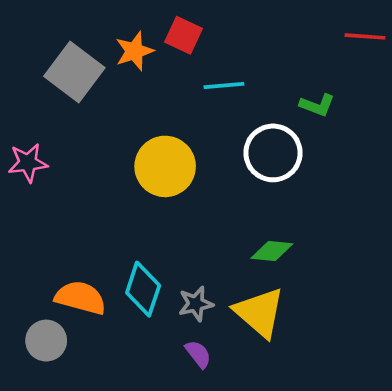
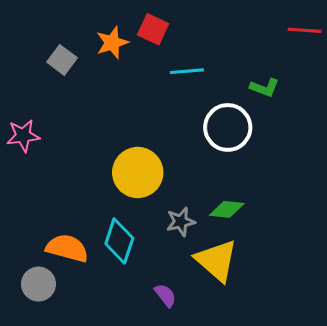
gray square: (74, 72) -> (62, 60), size x0.6
yellow circle: (165, 166) -> (138, 173), moved
gray star: (196, 304) -> (181, 222), moved

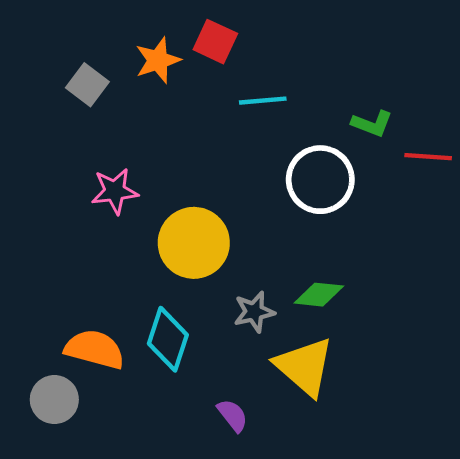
red line: (304, 30) -> (428, 157), moved
pink star: (23, 136) -> (115, 191), moved

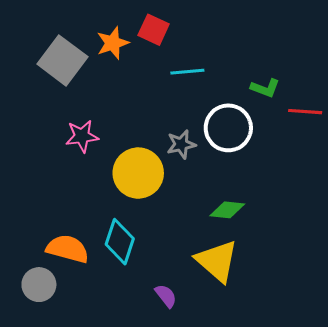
gray square: (87, 85) -> (62, 60), size x1.6
gray star: (254, 312) -> (181, 144), moved

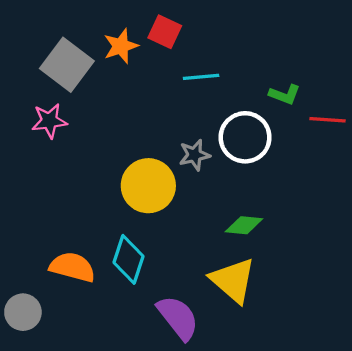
pink star: (82, 136) -> (49, 121), moved
gray circle: (39, 285) -> (23, 312), moved
purple semicircle: (166, 296) -> (178, 318), size x1.8

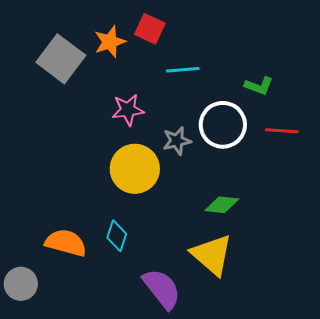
red line: (328, 120) -> (282, 131), moved
pink star: (49, 121) -> (128, 110), moved
cyan diamond: (129, 259) -> (117, 236), size x0.7

